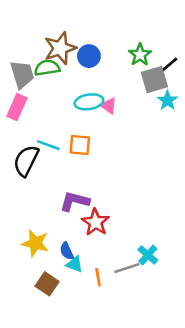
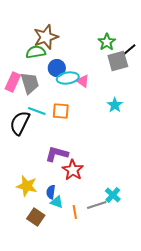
blue circle: (89, 56) -> (57, 68), moved
gray trapezoid: (22, 74) -> (30, 83), moved
cyan star: (167, 101) -> (115, 105), moved
blue semicircle: (67, 251) -> (51, 192), turned 32

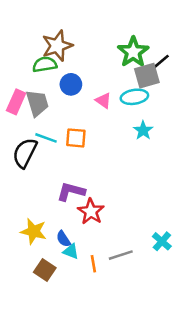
green star: (107, 42) -> (133, 52), size x1.4
cyan ellipse: (68, 78) -> (134, 97), moved
blue semicircle: (51, 192) -> (63, 239), turned -40
cyan cross: (113, 195) -> (162, 241), moved

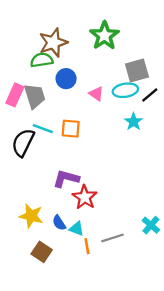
green star: (133, 52) -> (104, 36), moved
black line: (161, 62) -> (150, 95), moved
cyan triangle: (71, 251) -> (77, 229), moved

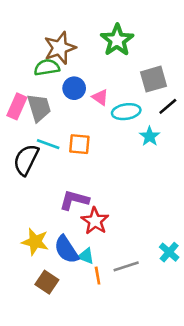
cyan ellipse: (125, 90) -> (126, 112), moved
pink triangle: (96, 94) -> (100, 97), moved
blue semicircle: (59, 223) -> (66, 250), size x1.6

